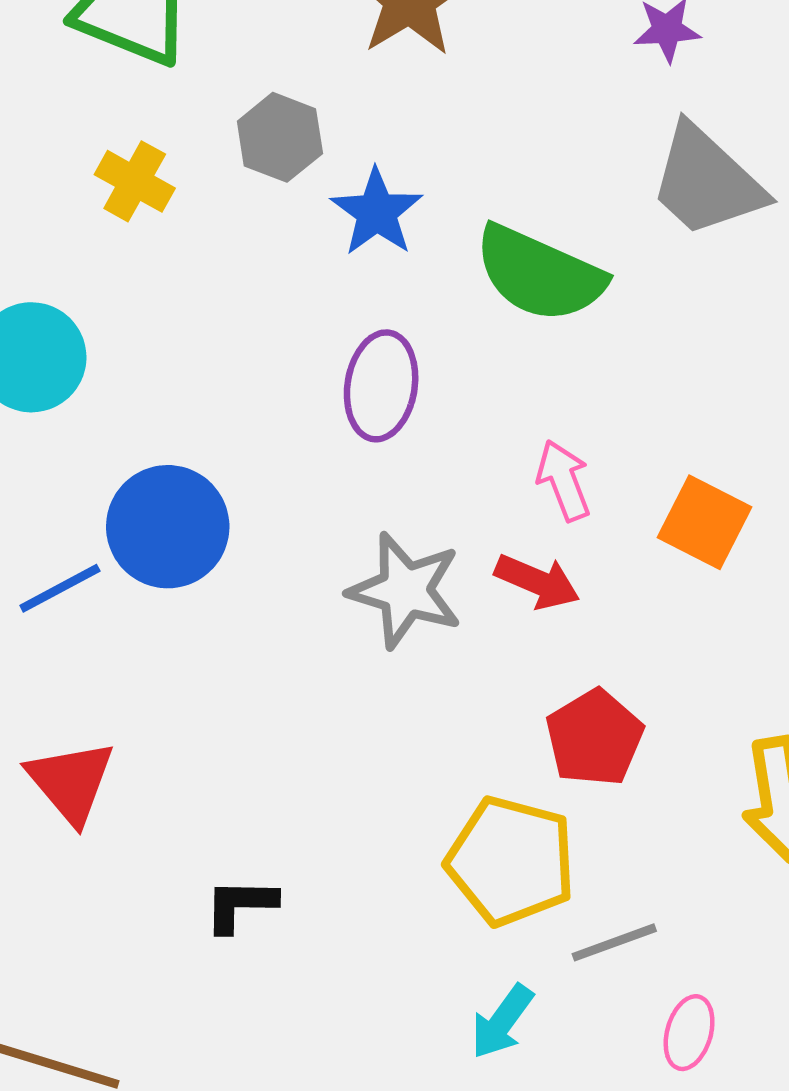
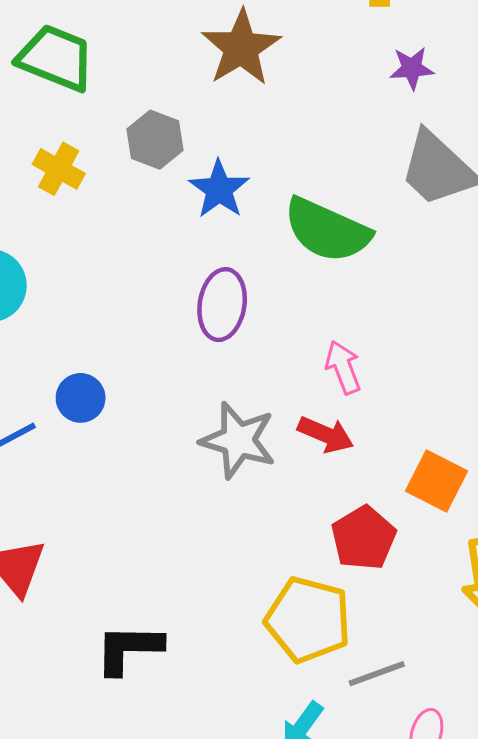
orange square: (704, 522) -> (437, 481), moved
blue circle: (168, 527) -> (81, 398), size x0.6
black L-shape: (240, 905) -> (129, 649), size x1.4

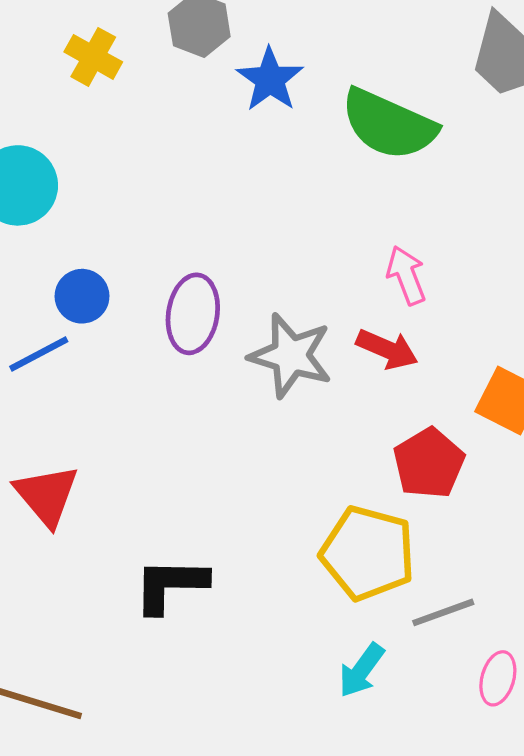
purple ellipse: (222, 305) -> (193, 314), moved
blue circle: (81, 398) -> (82, 296), moved

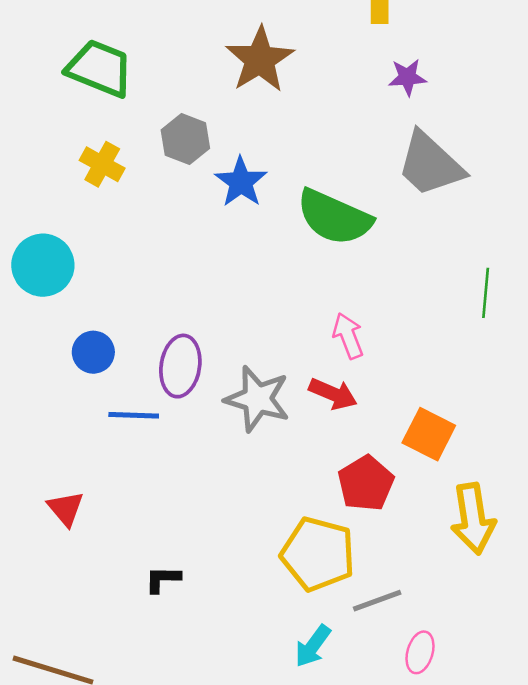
blue line: (39, 354) -> (134, 415), moved, turned 30
red triangle: (47, 495) -> (66, 509), size x0.7
black L-shape: (170, 585) -> (163, 579), size x0.6

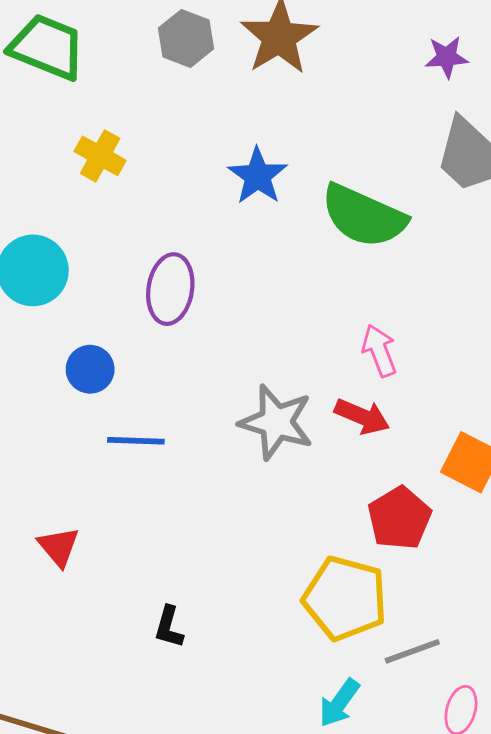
green trapezoid: (100, 68) -> (47, 47), moved
gray hexagon: (185, 139) -> (186, 38), moved
purple ellipse: (180, 366) -> (170, 289), moved
black L-shape: (163, 579) -> (169, 627), turned -75

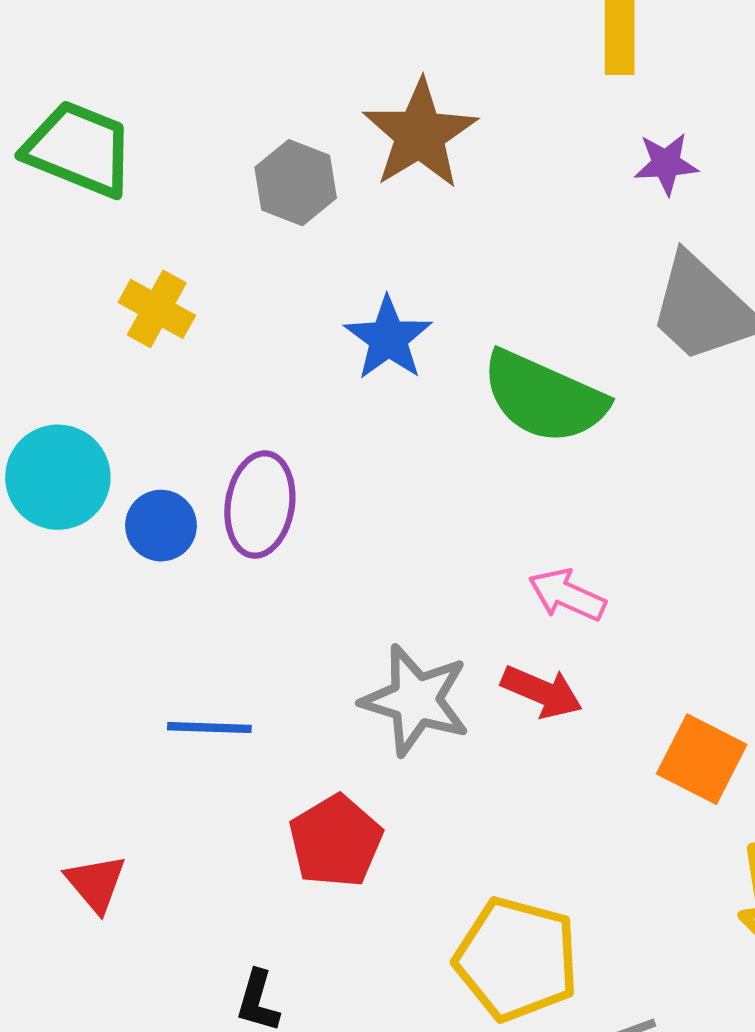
gray hexagon: (186, 38) -> (296, 183), moved
pink arrow: (379, 351) -> (567, 595), turned -45
blue circle: (90, 369) -> (161, 526), moved
red pentagon: (399, 518) -> (336, 841), moved

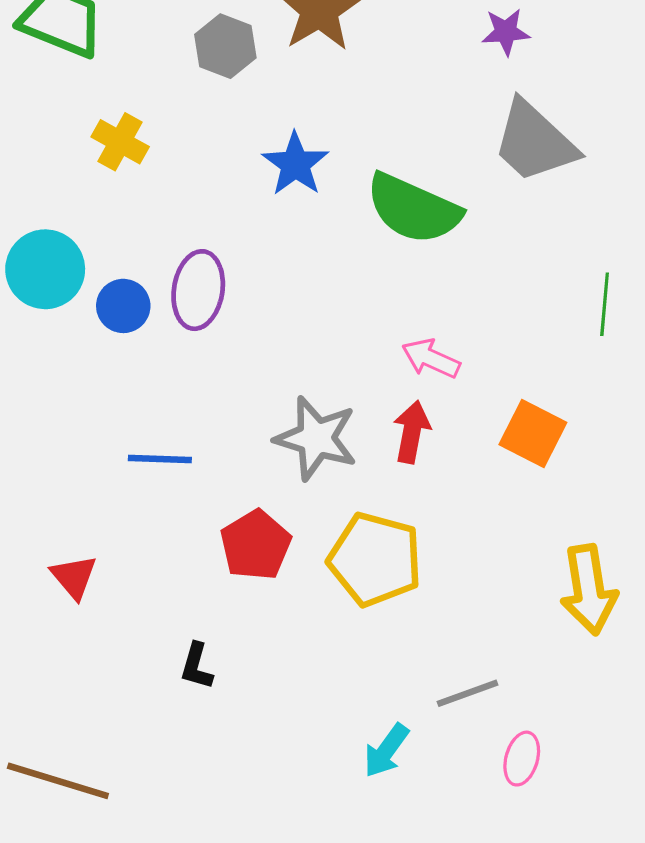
red arrow: (542, 692) -> (412, 432), turned -102
orange square: (702, 759) -> (533, 433), moved
yellow pentagon: (517, 959) -> (375, 559), moved

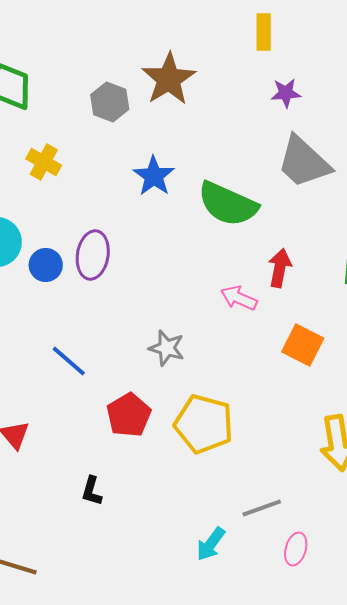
red arrow: (412, 432) -> (280, 268), moved
gray star: (316, 438) -> (167, 348), size x0.7
blue line: (160, 459) -> (69, 361), turned 39

